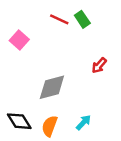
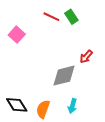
gray diamond: (52, 87) -> (64, 76), moved
cyan arrow: (83, 122) -> (72, 106), turned 152

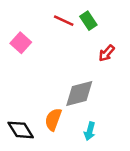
red arrow: (86, 57) -> (107, 53), moved
orange semicircle: (43, 109) -> (53, 119), moved

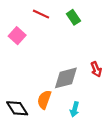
red line: (64, 21) -> (41, 14), moved
red arrow: (107, 53) -> (96, 69), moved, turned -64

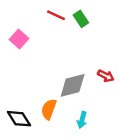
red line: (41, 14) -> (56, 15), moved
red arrow: (96, 69) -> (106, 76), turned -40

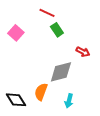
green rectangle: (81, 19) -> (57, 30), moved
red arrow: (106, 76) -> (83, 52), moved

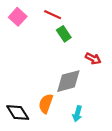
pink square: (16, 33) -> (18, 17), moved

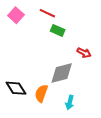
green rectangle: (64, 34) -> (58, 30), turned -32
black diamond: (18, 113) -> (16, 88), moved

